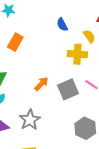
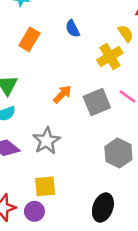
blue semicircle: (62, 25) -> (73, 29), moved
yellow cross: (77, 54) -> (110, 57), turned -36

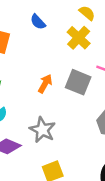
gray square: (97, 102) -> (78, 82), turned -30

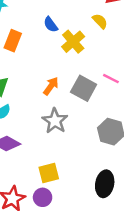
yellow cross: (79, 38) -> (73, 42), moved
gray star: (42, 130) -> (55, 121), moved

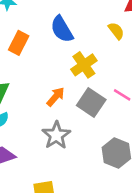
blue semicircle: (51, 25) -> (62, 29), size x1.5
yellow cross: (73, 42) -> (84, 65), moved

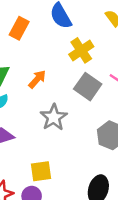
orange arrow: (56, 97) -> (37, 79), moved

